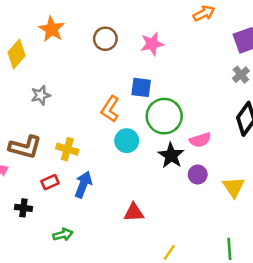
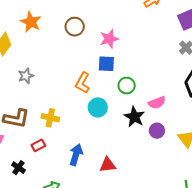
pink star: (152, 44) -> (109, 39), moved
green circle: (164, 116) -> (127, 86), size x0.6
blue arrow: (83, 185) -> (76, 155), moved
black cross: (23, 208) -> (18, 168), turned 32

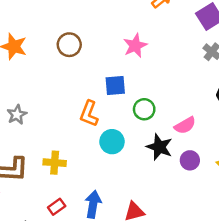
pink star: (109, 39) -> (135, 46), moved
red rectangle: (38, 145) -> (57, 207), moved

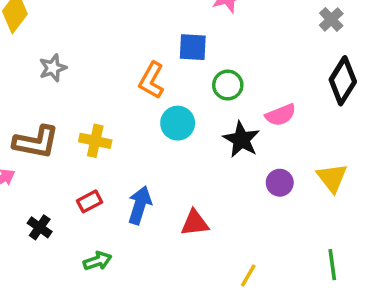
purple circle: (190, 160) -> (280, 183), moved

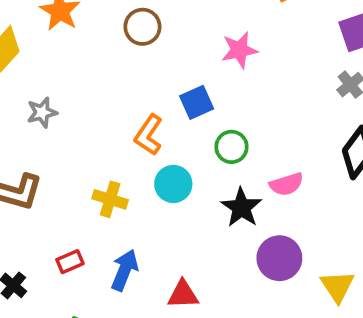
blue square: (193, 47) -> (197, 102), turned -32
yellow cross: (95, 141) -> (110, 199), moved
yellow triangle: (332, 178) -> (337, 286), moved
purple circle: (280, 183) -> (279, 258), size x1.5

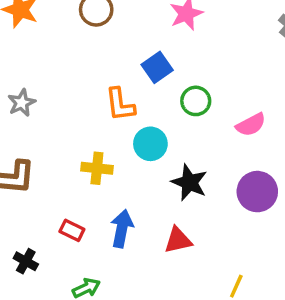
orange L-shape: (149, 135) -> (120, 105), turned -30
black star: (241, 208) -> (189, 182), moved
red rectangle: (70, 262) -> (72, 230), turned 60

